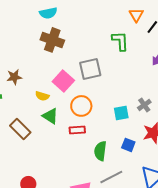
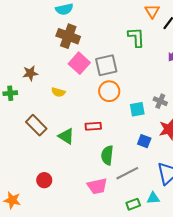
pink square: (63, 81) -> (79, 63), moved
gray cross: (144, 105) -> (160, 101), turned -32
orange circle: (81, 106) -> (109, 91), moved
green triangle: (50, 116) -> (66, 136), moved
green semicircle: (100, 151) -> (107, 155), moved

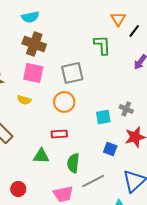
pink square: (79, 63) -> (33, 73), moved, turned -30
orange circle: (109, 91) -> (64, 102), moved
green triangle: (66, 136) -> (41, 156), moved, turned -30
red circle: (44, 180) -> (18, 189), moved

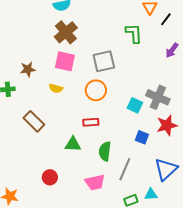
brown cross: (34, 44) -> (66, 32), turned 30
gray cross: (126, 109) -> (158, 97), size x1.6
cyan square: (103, 117) -> (135, 105), turned 35
gray line: (93, 181) -> (125, 169), turned -40

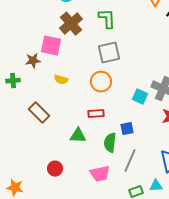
green L-shape: (134, 33) -> (107, 19), moved
pink square: (65, 61) -> (51, 46), moved
blue square: (142, 137) -> (127, 129), moved, turned -32

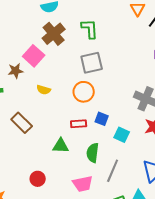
pink square: (51, 46) -> (34, 56), turned 30
cyan square: (140, 97) -> (122, 135), moved
blue square: (127, 129) -> (102, 119), moved, turned 32

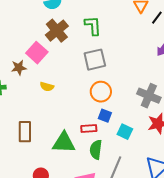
orange circle: (84, 92) -> (101, 92), moved
brown rectangle: (22, 123) -> (25, 132), moved, turned 45
red rectangle: (79, 124) -> (89, 129), moved
green triangle: (61, 146) -> (64, 143), size x1.4

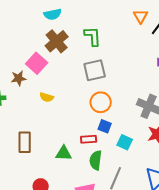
green triangle: (64, 143) -> (64, 153), size x0.7

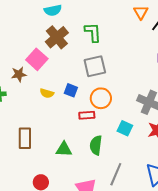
blue square: (105, 126) -> (71, 90), moved
red rectangle: (89, 139) -> (87, 115), moved
cyan square: (125, 142) -> (125, 128), moved
green semicircle: (96, 160) -> (96, 145), moved

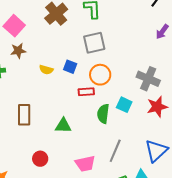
pink square: (37, 59) -> (14, 26), moved
green semicircle: (96, 145) -> (103, 114), moved

